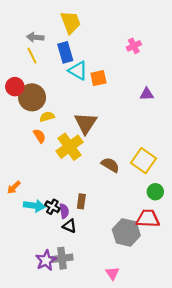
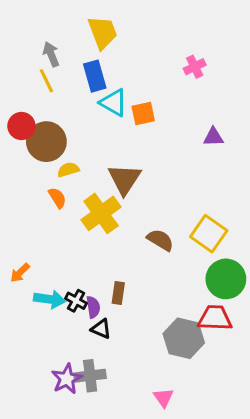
gray arrow: (35, 37) -> (51, 54), turned 63
green circle: (155, 192) -> (226, 279), size x1.6

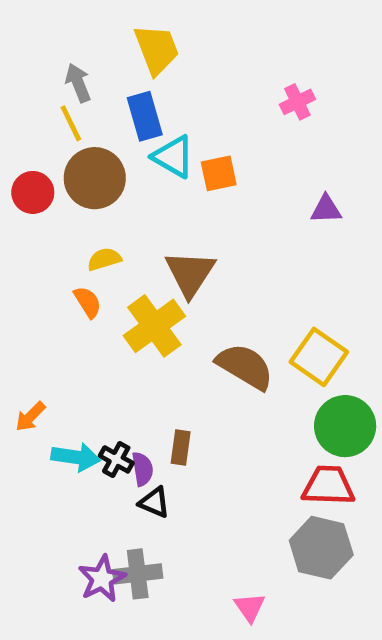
brown circle: (46, 142) -> (95, 178), moved
brown semicircle: (160, 240) -> (245, 366), size x1.4
gray hexagon: (184, 338) -> (321, 548), moved

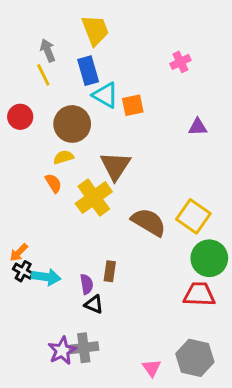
brown circle: (95, 178) -> (72, 124), moved
black cross: (116, 459) -> (23, 271), moved
gray hexagon: (321, 548) -> (195, 358), moved

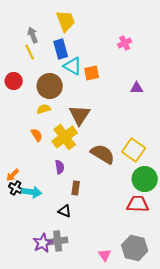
orange semicircle: (53, 183) -> (37, 135), moved
purple semicircle: (87, 284) -> (60, 167), moved

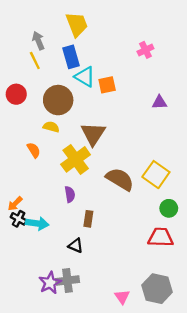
yellow semicircle: (44, 109) -> (51, 127), turned 32
orange semicircle: (37, 135) -> (34, 150), moved
green circle: (145, 179) -> (169, 208), size x0.6

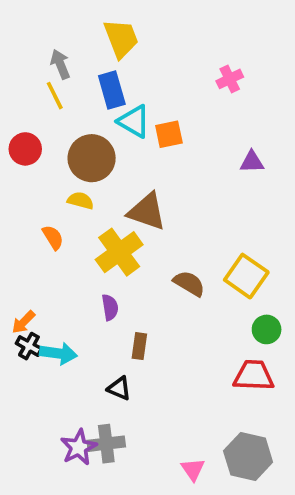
brown triangle: (93, 134) -> (147, 212), turned -44
brown semicircle: (120, 179) -> (189, 283), size x0.7

